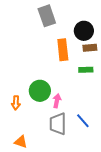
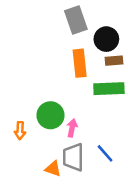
gray rectangle: (47, 16) -> (76, 20), moved
green rectangle: (86, 70) -> (109, 89), size x1.6
orange triangle: (21, 142) -> (53, 169), moved

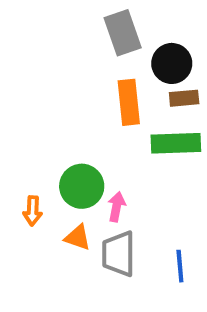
blue line: (105, 153) -> (180, 266), moved, turned 36
orange triangle: (53, 169) -> (78, 237), moved

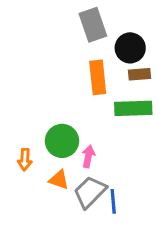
gray trapezoid: (119, 254) -> (90, 192), turned 45
blue line: (180, 266) -> (113, 201), moved

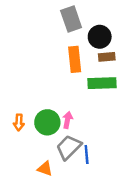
green circle: (62, 141) -> (47, 122), moved
orange triangle: (59, 180) -> (45, 169), moved

